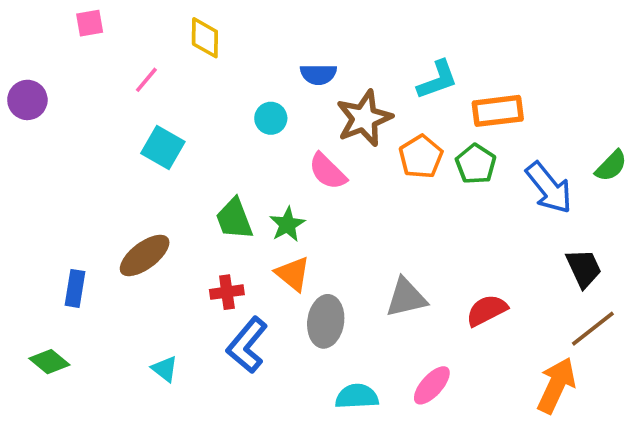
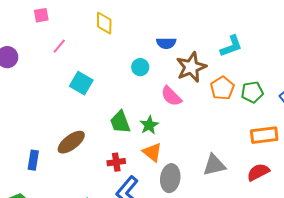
pink line: (146, 80) -> (59, 46), moved
orange rectangle: (498, 111) -> (264, 135), moved
green pentagon: (476, 164) -> (252, 92), turned 30

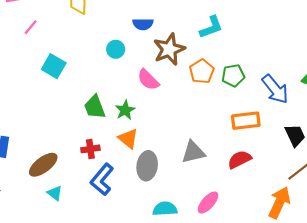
brown ellipse: (71, 142) -> (43, 165), moved

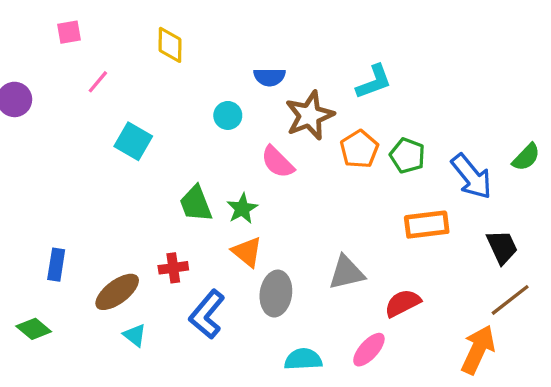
green pentagon: (233, 76) -> (407, 156), turned 30
red cross: (90, 149) -> (173, 268), moved
red semicircle: (239, 159) -> (403, 303), moved

